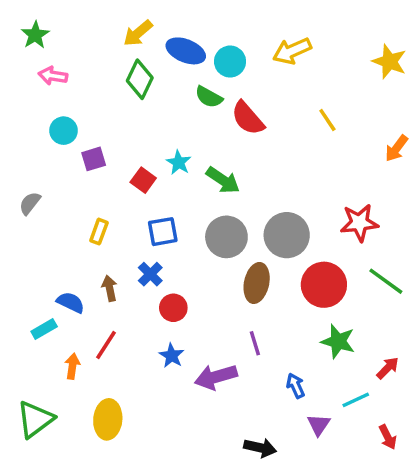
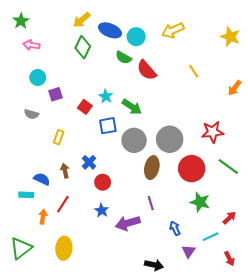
gray semicircle: (30, 203) -> (31, 114), moved, turned -112
blue square: (163, 232) -> (108, 126), moved
cyan rectangle: (44, 329) -> (26, 195), turned 32

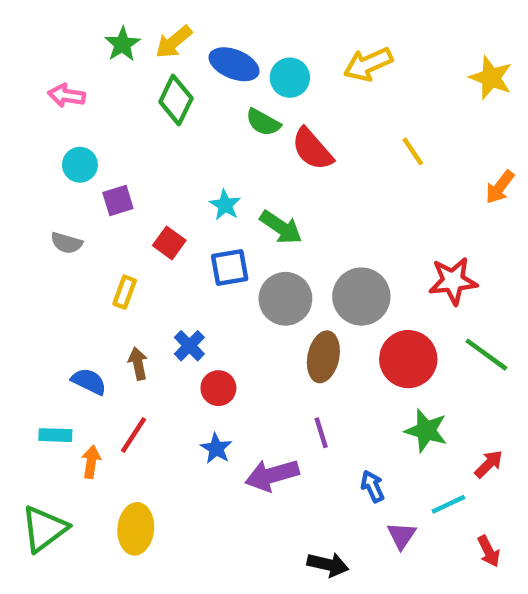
green star: (21, 21) -> (122, 44), moved
red square: (85, 107) -> (169, 243), moved
cyan rectangle: (26, 195) -> (55, 435), moved

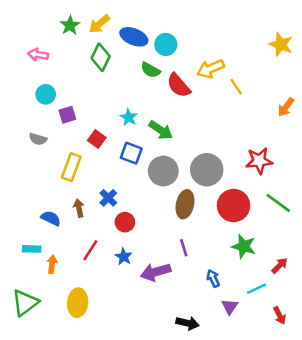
yellow arrow: (368, 64) -> (211, 69), moved
blue square: (230, 267) -> (131, 153), turned 30
yellow rectangle: (125, 292) -> (71, 167), size x1.5
red line: (134, 435) -> (90, 250), moved

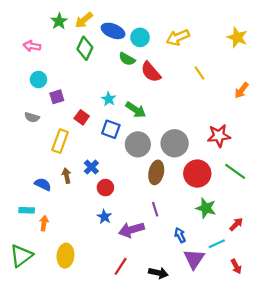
yellow arrow: (211, 69) -> (178, 37), moved
red line: (90, 250) -> (121, 266), moved
purple triangle: (230, 306) -> (194, 259), size x1.5

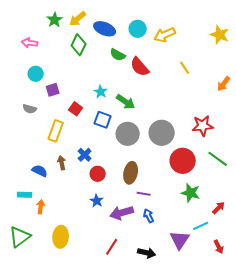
cyan circle: (140, 37) -> (138, 29), moved
brown ellipse: (156, 172) -> (131, 173), moved
purple line: (155, 209) -> (144, 194), turned -64
blue arrow: (180, 235) -> (149, 216), moved

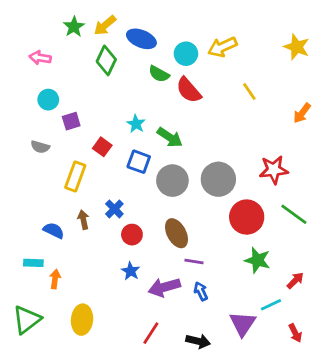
cyan circle: (138, 29) -> (186, 54), moved
brown ellipse: (131, 173) -> (176, 233), turned -40

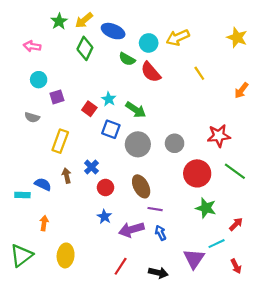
red square: (102, 147) -> (89, 109), moved
gray circle: (218, 179) -> (175, 143), size x0.7
cyan rectangle: (33, 263) -> (22, 195), moved

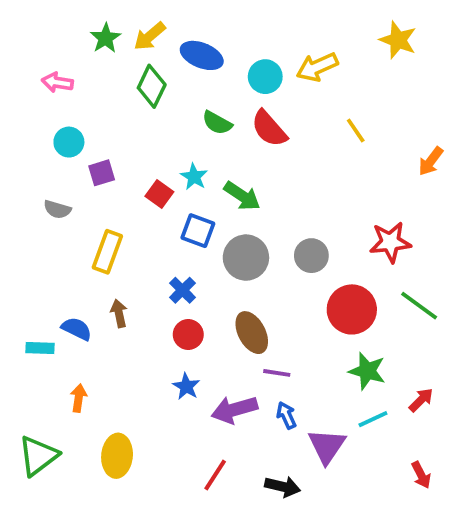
yellow star: (237, 38) -> (398, 40), moved
green semicircle: (127, 59) -> (217, 123), moved
blue cross: (91, 167) -> (182, 290), moved
cyan line: (217, 244) -> (373, 419), moved
purple triangle: (194, 259) -> (327, 446), moved

